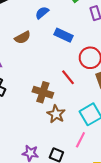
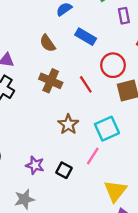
brown semicircle: (23, 37) -> (48, 43), moved, turned 77
brown cross: (43, 92) -> (51, 81), moved

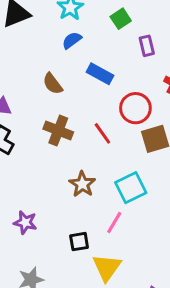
purple star: (35, 165) -> (25, 223), moved
black square: (64, 170) -> (79, 242), turned -35
yellow triangle: (115, 191) -> (107, 268), moved

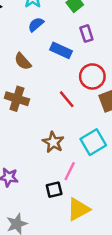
purple rectangle: (147, 46) -> (86, 34), moved
brown cross: (58, 130) -> (17, 99), moved
pink line: (114, 223) -> (70, 171), moved
yellow triangle: (107, 268) -> (78, 209), turned 30

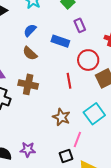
blue semicircle: (36, 25) -> (30, 30), moved
red line: (67, 99) -> (69, 81), turned 35

